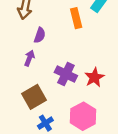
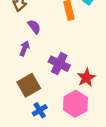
purple semicircle: (40, 35) -> (34, 27), turned -56
red star: (94, 77) -> (86, 78), moved

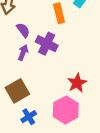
purple arrow: (24, 48) -> (23, 53), moved
purple cross: (59, 64) -> (47, 44), moved

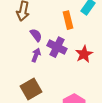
red star: (77, 83) -> (84, 54), moved

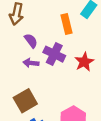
purple arrow: (36, 55) -> (31, 63), turned -104

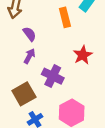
purple cross: (54, 54) -> (53, 76), moved
purple arrow: (31, 63) -> (29, 56), turned 112

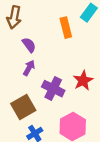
red star: (83, 55) -> (83, 81), moved

